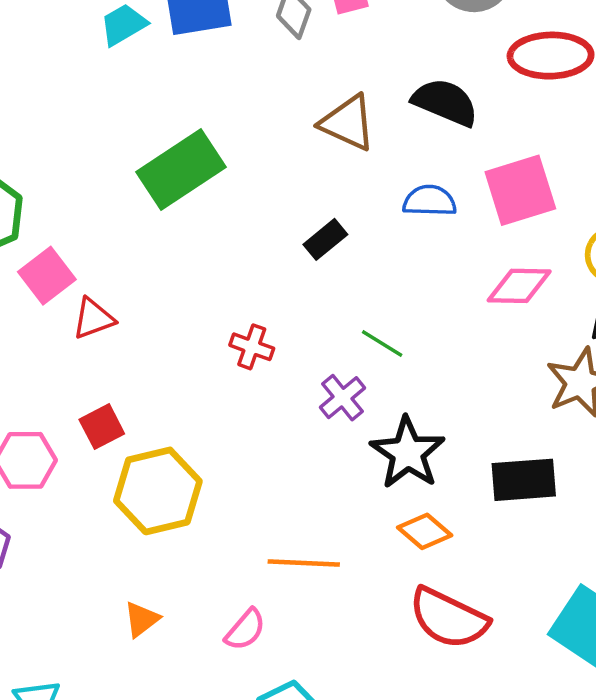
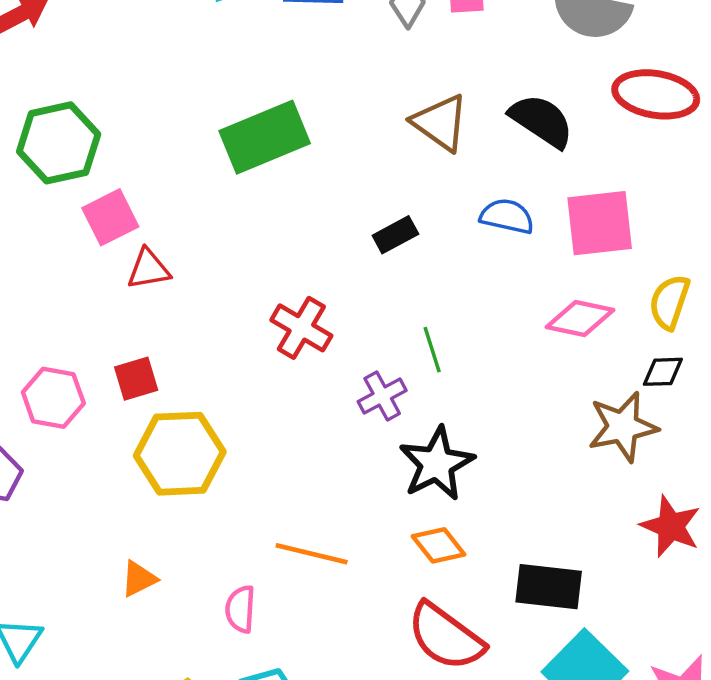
green line: (382, 344) -> (432, 350), turned 30
red cross: (252, 347) -> (301, 328), size x1.4
black rectangle: (524, 480) -> (549, 587), moved
pink semicircle: (245, 630) -> (240, 609), turned 132

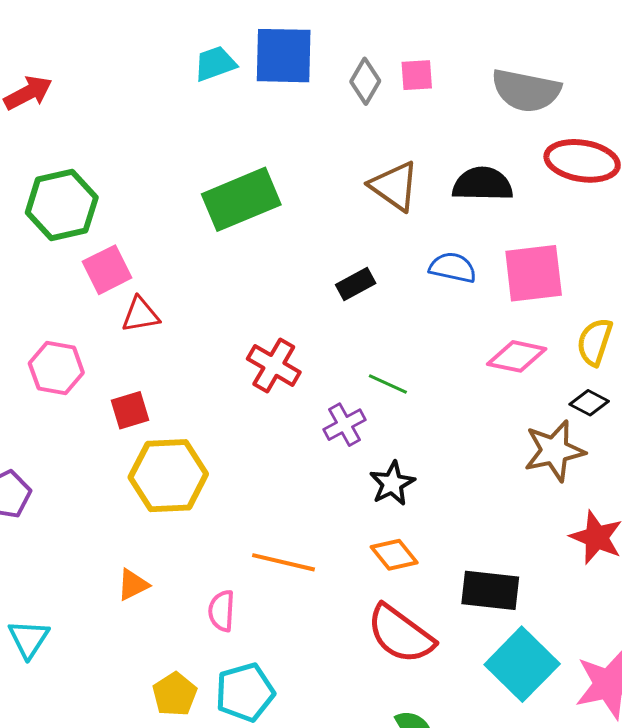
black semicircle: (541, 121) -> (483, 184), turned -32
green line: (432, 350) -> (388, 384), turned -48
black diamond: (663, 372) -> (589, 403), turned 30
pink hexagon: (53, 398) -> (56, 368), moved
black star: (437, 464) -> (392, 483), size x0.7

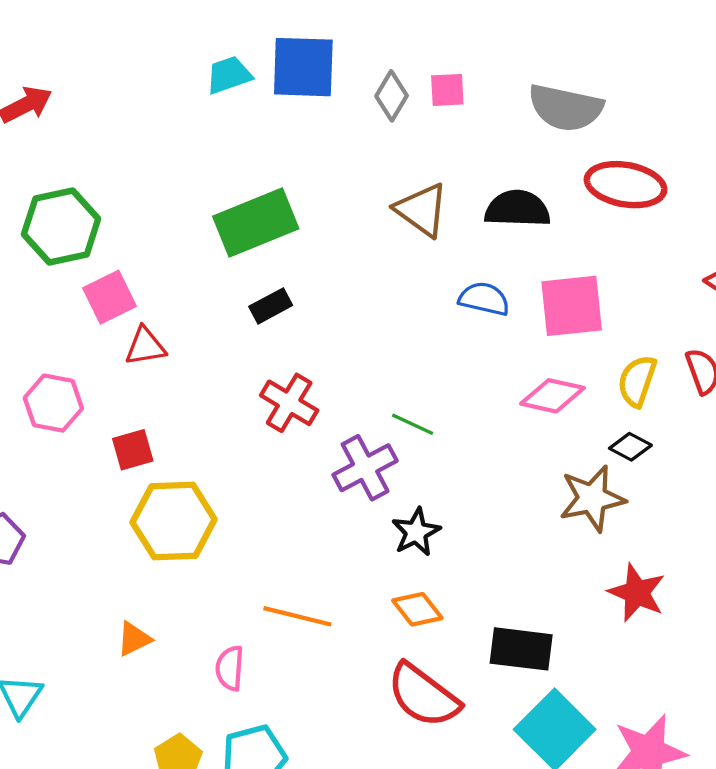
black rectangle: (356, 284) -> (271, 306), moved
purple cross: (345, 425) -> (365, 468), size x1.4

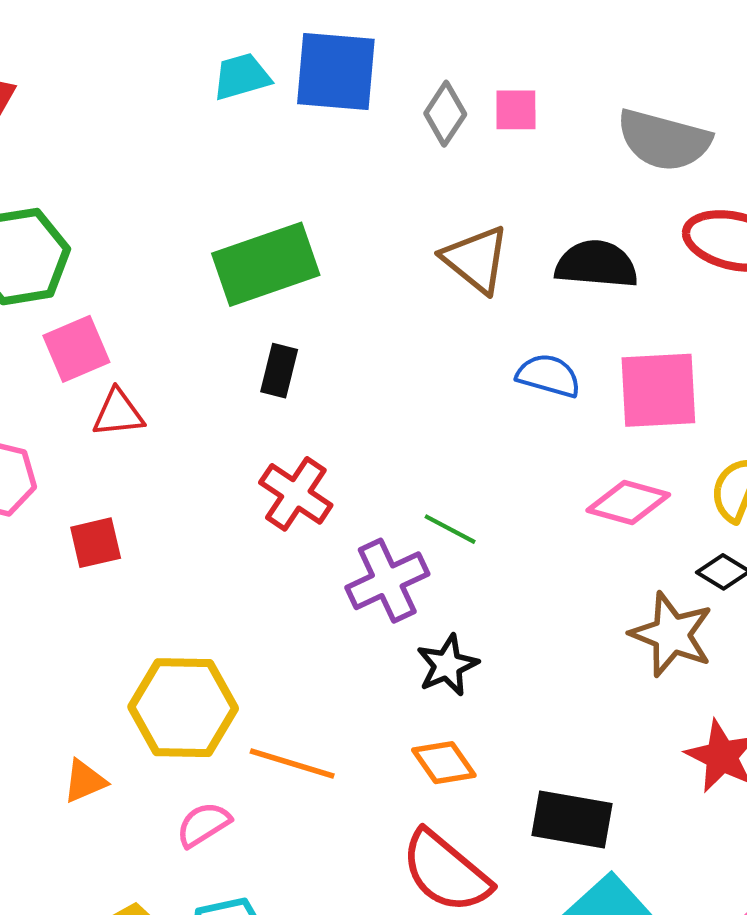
black rectangle: (271, 306) -> (279, 371), turned -51
brown star: (592, 498) -> (672, 634), turned 30
yellow hexagon: (174, 521) -> (183, 708), moved
pink semicircle: (230, 668) -> (203, 824), turned 51

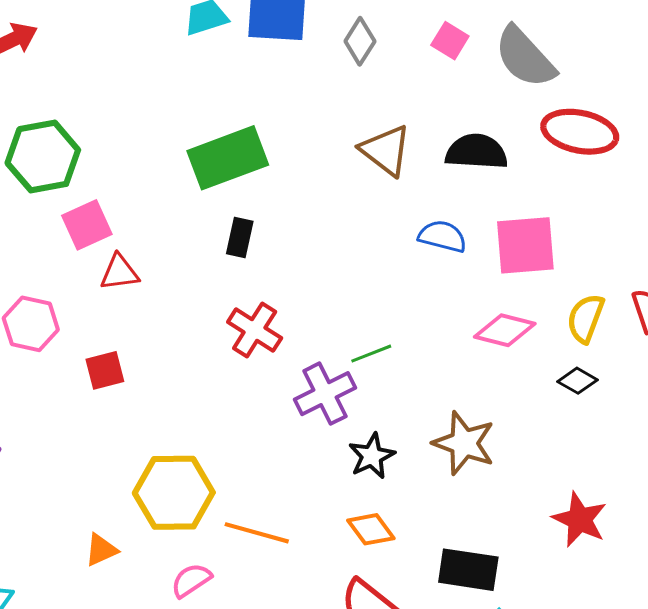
pink square: (516, 110) -> (450, 41), moved, turned 33
gray semicircle: (664, 140) -> (525, 57), turned 34
green line: (450, 529) -> (371, 354), turned -48
brown star: (672, 634) -> (464, 443), moved

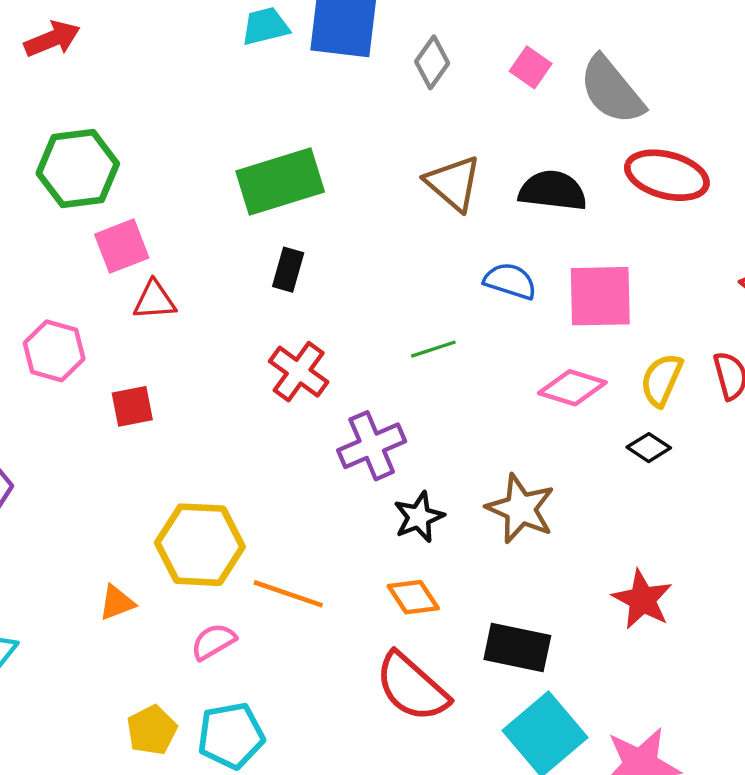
green line: (371, 354) -> (433, 349), moved

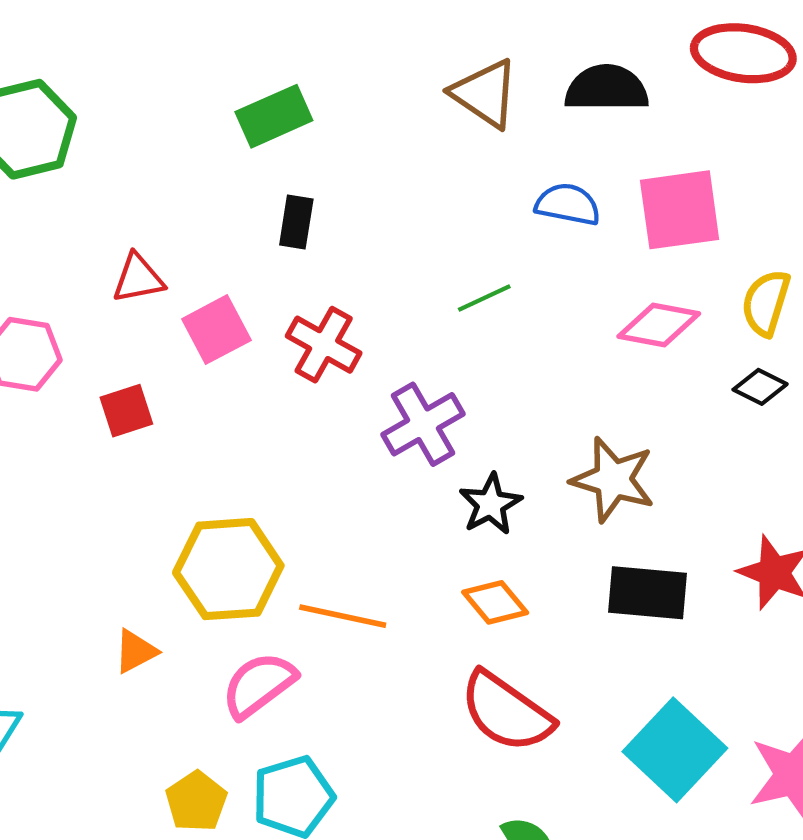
green rectangle: (280, 182) -> (274, 116), size x0.7
pink square: (122, 246) -> (216, 330), moved
pink semicircle: (213, 642) -> (259, 685), size x1.4
black rectangle: (517, 647) -> (648, 593), moved

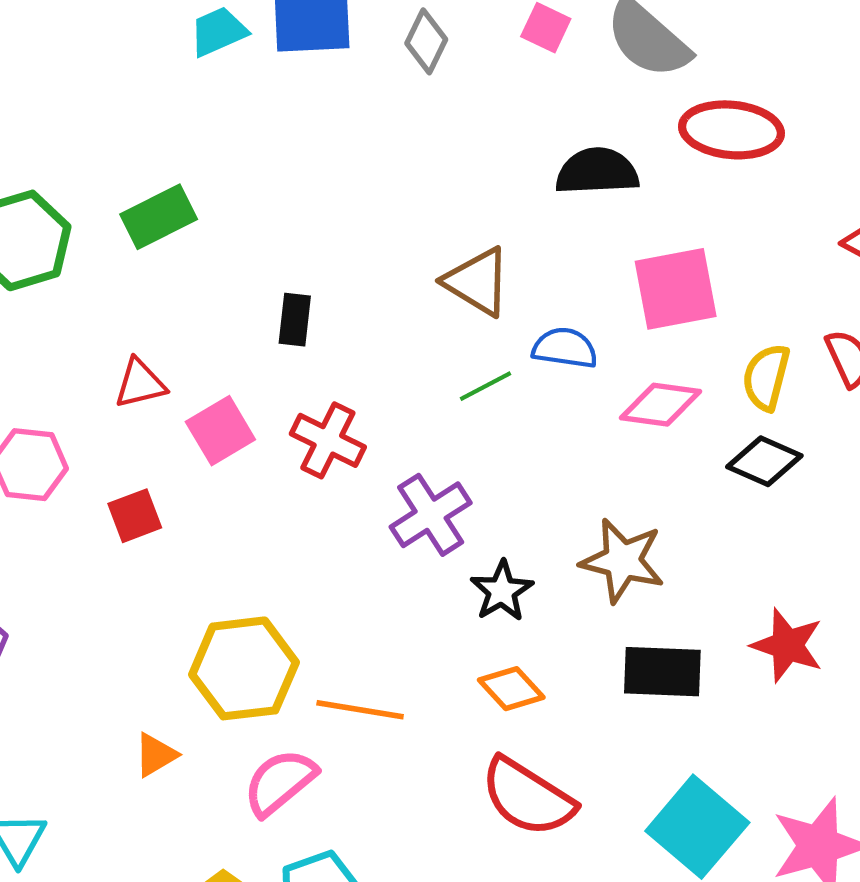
brown triangle: (485, 93) -> (477, 282), moved
green rectangle: (274, 116) -> (159, 217), moved
blue semicircle: (568, 204) -> (565, 348), moved
black diamond: (760, 387) -> (764, 461), size x1.4

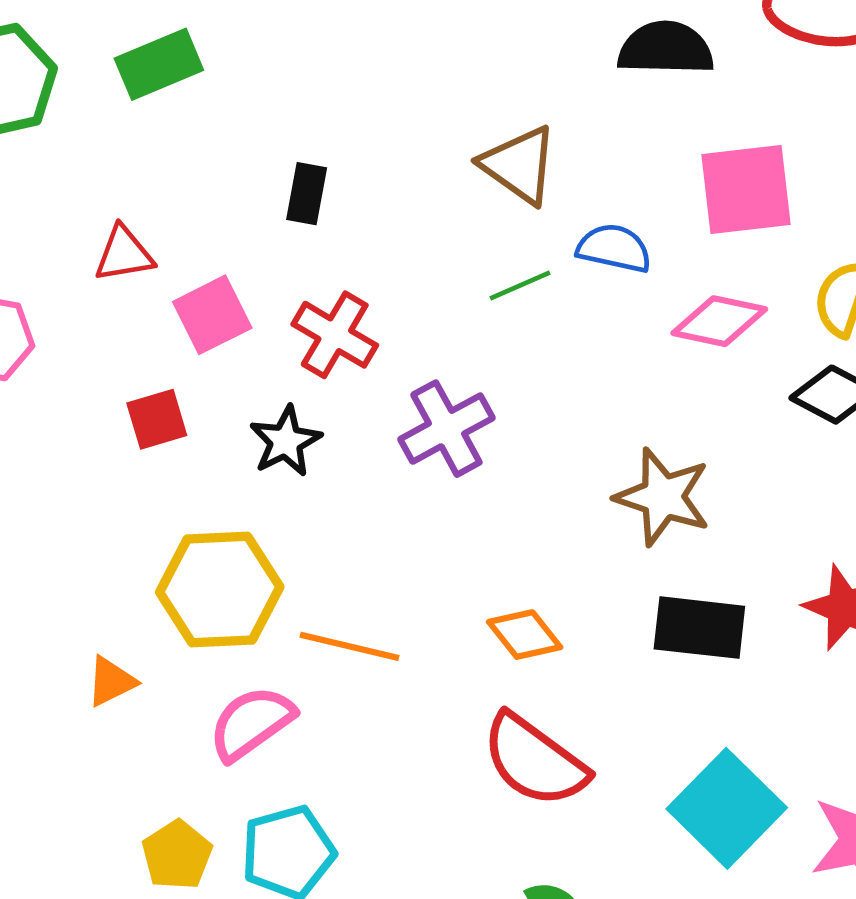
red square: (135, 516) -> (157, 419), moved
black star: (502, 591) -> (286, 441), moved

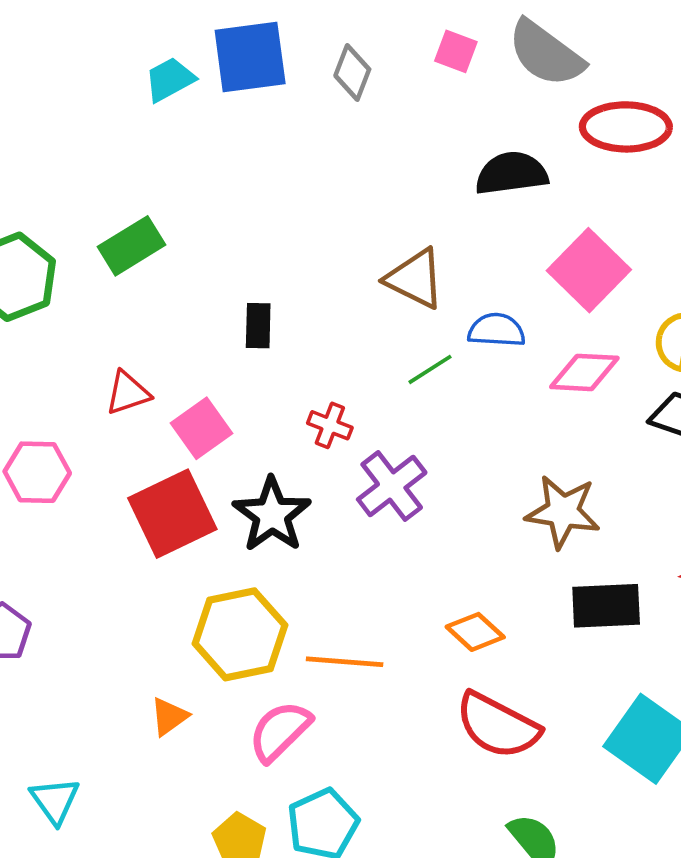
pink square: (746, 190) -> (589, 270), turned -30
red cross: (335, 335) -> (330, 425), moved, size x0.7
red square: (157, 419) -> (172, 514), size x1.8
black star: (286, 441) -> (272, 515), size x1.4

